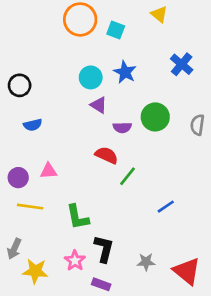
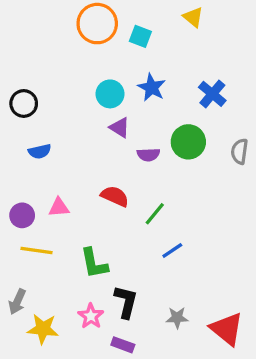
blue cross: (182, 64) -> (212, 94), moved
red semicircle: (106, 155) -> (115, 196), moved
blue line: (166, 207) -> (172, 251), moved

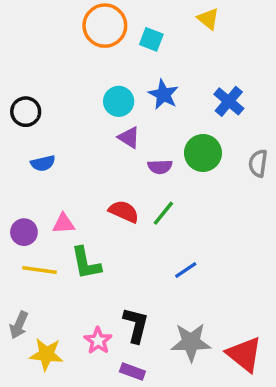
green line: (155, 214) -> (163, 213), moved
green L-shape: (94, 263) -> (86, 263), moved
gray star: (177, 318) -> (191, 342), size x1.6

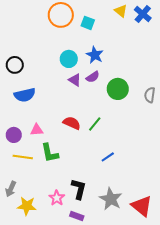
blue cross: (229, 101) -> (143, 14), moved
blue semicircle: (43, 163) -> (25, 95), size x1.5
purple semicircle: (160, 167) -> (93, 77), moved, turned -32
gray star: (191, 342) -> (111, 199), turned 30

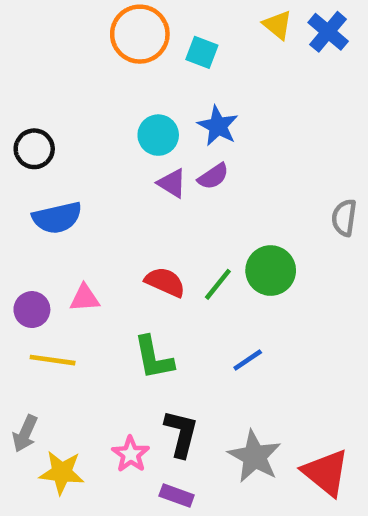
green circle: (118, 89) -> (271, 271), moved
green L-shape: (50, 153) -> (154, 358), moved

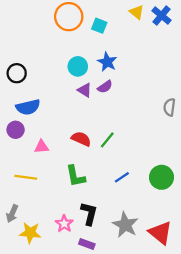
green circle: (271, 271) -> (161, 177), moved
purple circle: (32, 310) -> (16, 130), moved

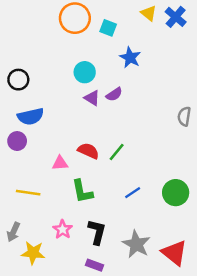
blue star: (107, 62) -> (130, 57), moved
pink triangle: (42, 147) -> (60, 163), moved
pink star: (64, 224) -> (63, 229), moved

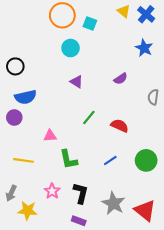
blue star: (130, 57) -> (144, 48), moved
cyan circle: (85, 72) -> (71, 48), moved
purple semicircle: (114, 94) -> (121, 79), moved
red semicircle: (88, 151) -> (120, 126), moved
green line: (117, 152) -> (89, 118), moved

